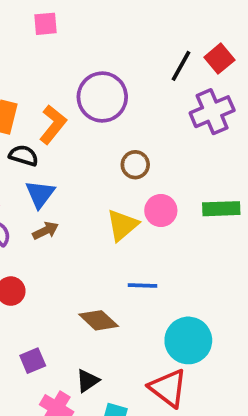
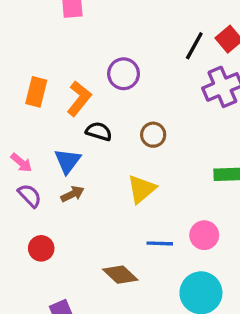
purple circle: (102, 97) -> (124, 74), size x0.7
black semicircle: (24, 156) -> (99, 131), moved
pink circle: (161, 210) -> (204, 235), moved

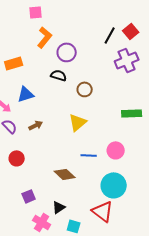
orange rectangle: (36, 92) -> (14, 63), turned 60
orange L-shape: (79, 98) -> (45, 37), moved
black semicircle: (99, 131) -> (59, 75), moved
blue triangle: (68, 161) -> (26, 94), moved, turned 36

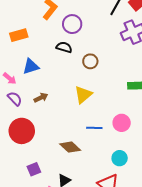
red circle: (17, 158) -> (22, 131), size x1.6
cyan circle: (114, 185) -> (120, 158), size x0.6

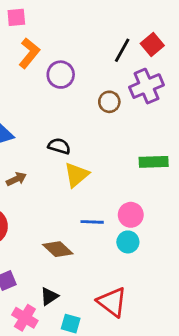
black semicircle: (64, 47) -> (59, 146), moved
brown circle: (90, 61) -> (109, 102), moved
cyan circle: (120, 158) -> (128, 242), moved

